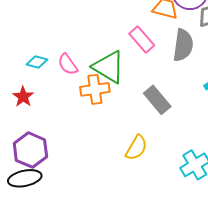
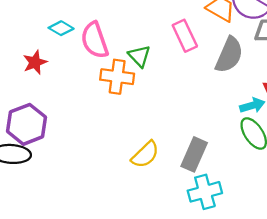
pink semicircle: (68, 64) -> (95, 40), size x1.4
green triangle: (109, 67) -> (139, 56), size x0.6
gray rectangle: (157, 100) -> (194, 154), moved, turned 48

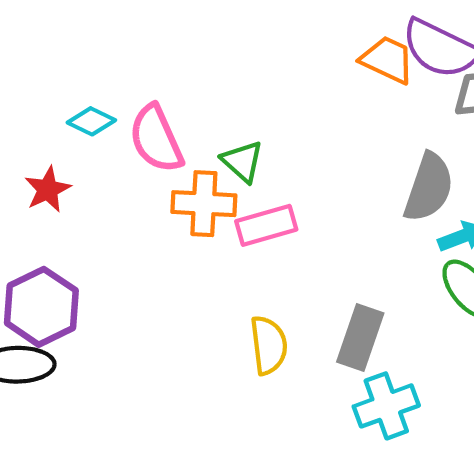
pink rectangle: (185, 36) -> (266, 225), moved, turned -76
gray semicircle: (229, 55) -> (429, 187), moved
yellow semicircle: (145, 155) -> (269, 345), turned -48

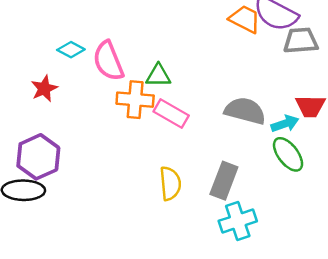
green triangle: (242, 161) -> (158, 76), turned -44
gray semicircle: (429, 187) -> (245, 111), moved, turned -96
pink rectangle: (266, 225) -> (171, 113), turned 44

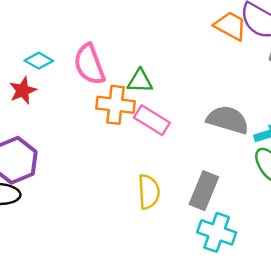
cyan diamond: (71, 50) -> (39, 61), moved
cyan cross: (238, 221) -> (217, 232), turned 36

